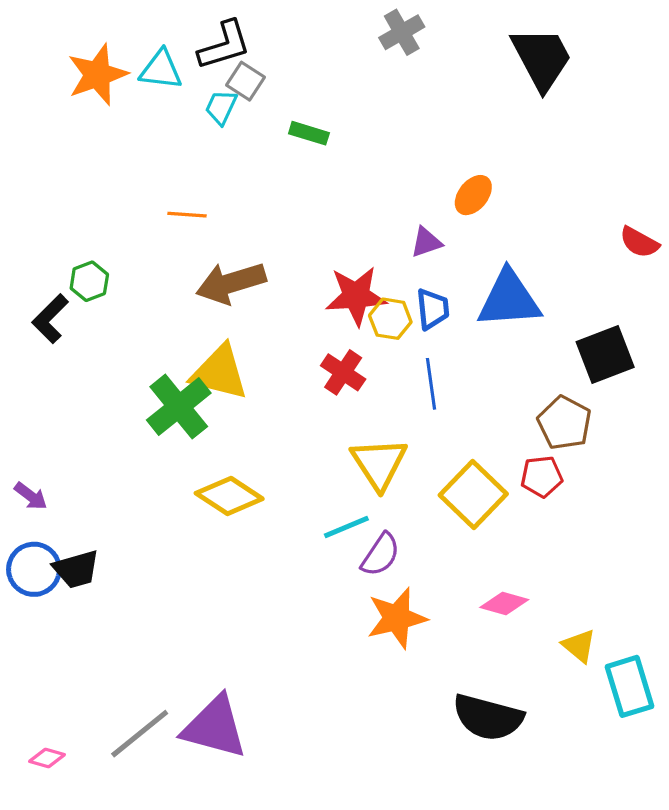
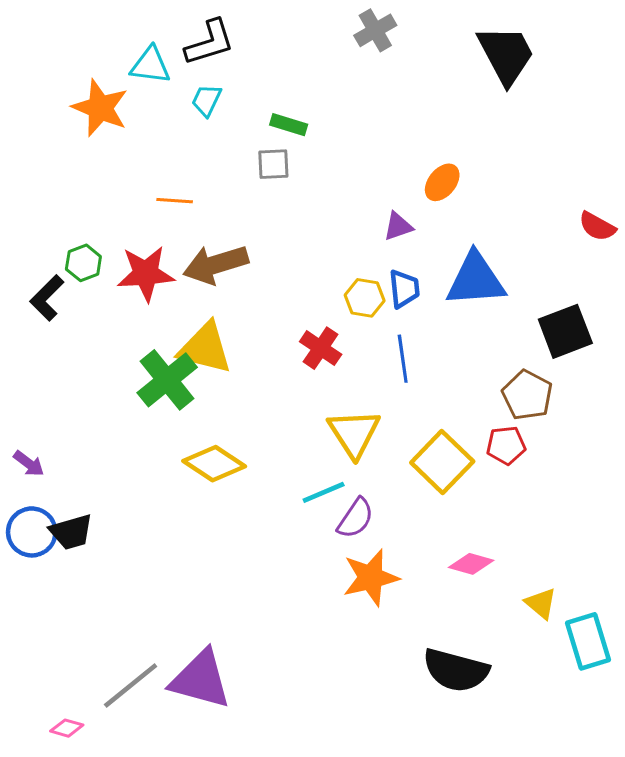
orange star: (97, 75) -> (100, 108), moved, turned -30
gray square: (245, 81) -> (273, 164), moved, turned -36
red star: (356, 296) -> (146, 274), moved
pink diamond: (47, 758) -> (67, 728), moved

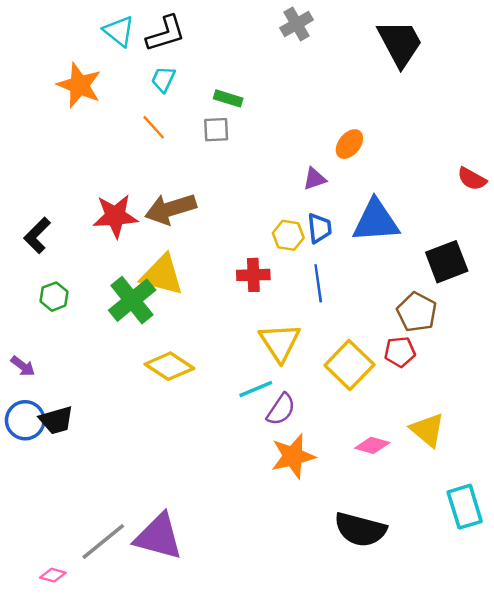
cyan triangle: (150, 65) -> (119, 31), moved, turned 32
orange line: (175, 201) -> (154, 127), moved, turned 44
green hexagon: (83, 263) -> (54, 297), moved
red cross: (321, 348) -> (253, 275), turned -36
yellow triangle: (541, 603) -> (427, 430), moved, size x1.4

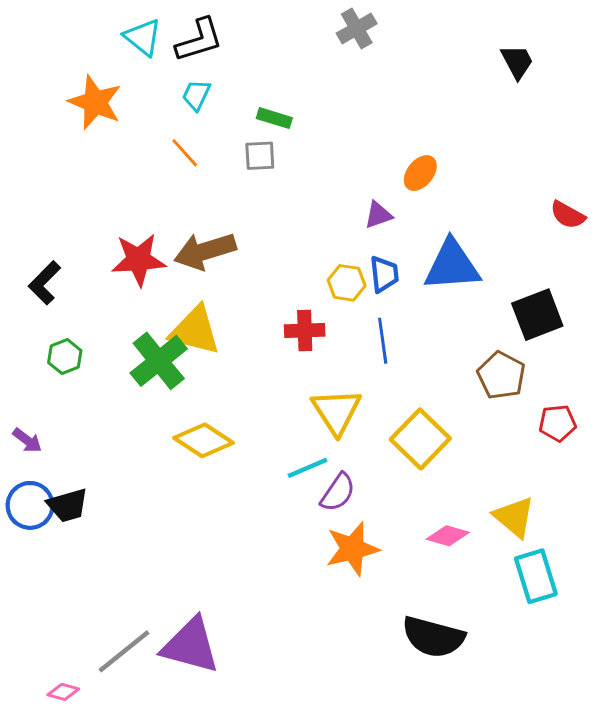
black trapezoid: (400, 43) -> (517, 62), moved, size x0.6
red pentagon: (400, 352) -> (558, 423), moved
cyan rectangle: (465, 507) -> (536, 576), moved

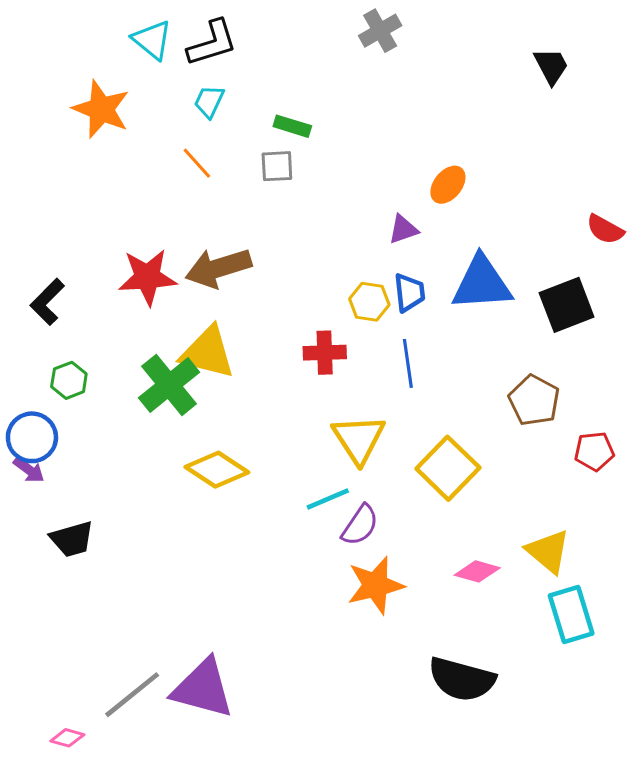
black square: (537, 315) -> (567, 305), moved
blue circle: (30, 505) -> (32, 437), moved

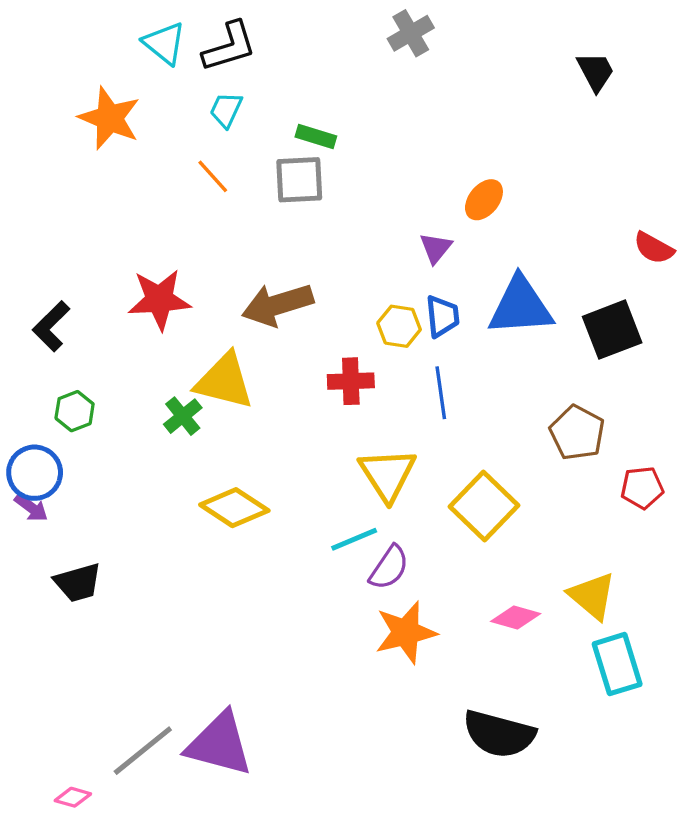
gray square: (277, 166) -> (299, 180), size x1.4
purple triangle: (403, 229) -> (436, 248), turned -32
brown arrow: (218, 268) -> (278, 305), moved
green cross: (169, 385) -> (183, 416), size x0.6

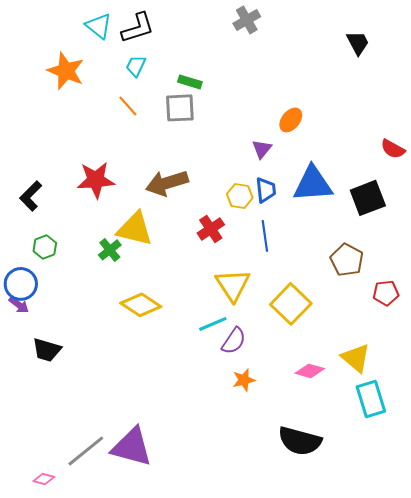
red cross: (351, 381) -> (211, 229), turned -32
black trapezoid: (78, 583) -> (47, 350), turned 32
orange star: (406, 632) -> (244, 380), size x0.6

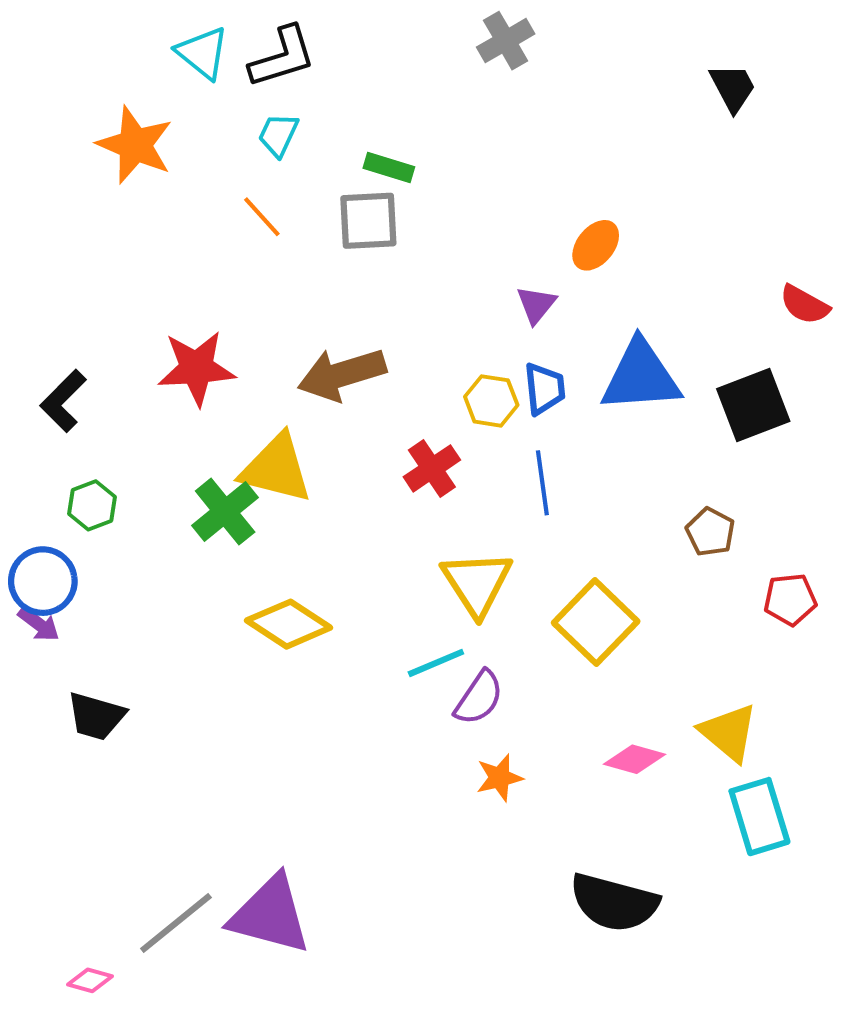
green cross: (110, 250) -> (225, 511), size x1.4
brown pentagon: (347, 260) -> (710, 532), size x0.7

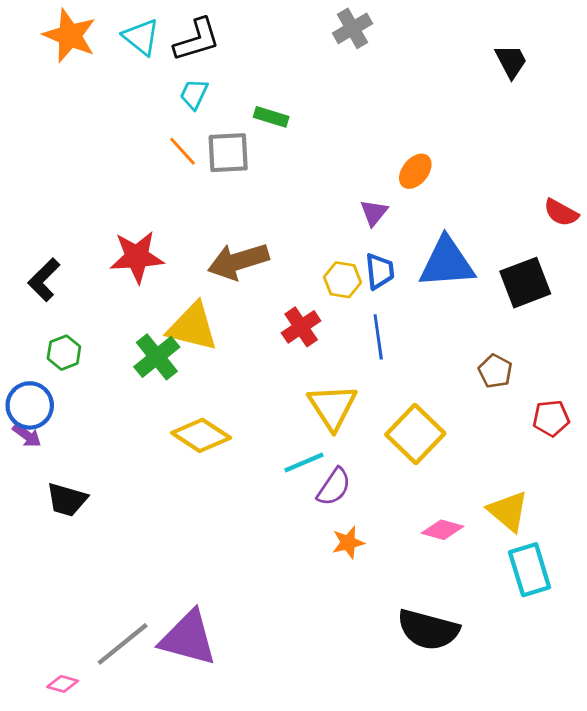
orange star: (135, 145) -> (70, 36), moved
gray square: (368, 221) -> (228, 153), moved

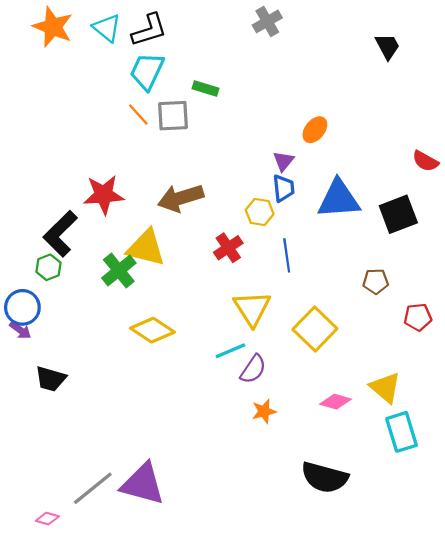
cyan trapezoid: (194, 94) -> (147, 71), size x1.6
blue trapezoid: (380, 271) -> (283, 188), moved
black L-shape: (44, 280) -> (60, 234), moved, size x1.4
brown pentagon: (495, 371) -> (376, 281), turned -30

